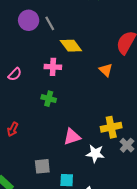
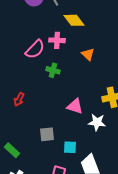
orange triangle: (106, 70) -> (88, 54), moved
pink semicircle: (15, 74) -> (35, 49), moved, size x1.5
pink triangle: (72, 137) -> (75, 106), turned 36

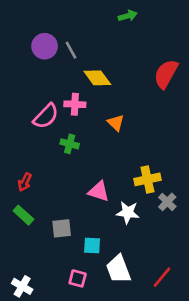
green rectangle: (12, 150) -> (23, 215), moved

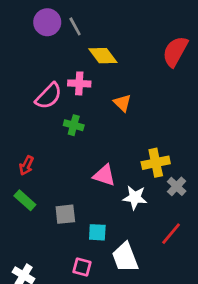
red line: (162, 277) -> (171, 234), moved

